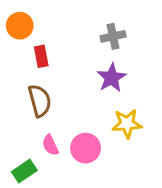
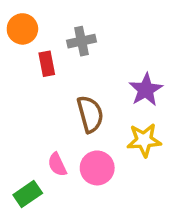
gray cross: (113, 36) -> (82, 41), moved
purple star: (112, 78) -> (146, 90), moved
brown semicircle: (40, 101) -> (90, 114), moved

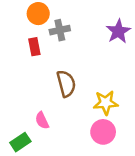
orange circle: (22, 29) -> (38, 14), moved
purple star: (146, 90) -> (118, 31), moved
pink circle: (97, 168) -> (103, 132), moved

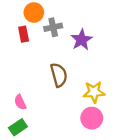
purple star: (118, 31) -> (82, 40), moved
red rectangle: (34, 47) -> (24, 34), moved
pink semicircle: (42, 120) -> (20, 102), moved

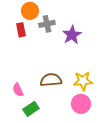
brown semicircle: (59, 75) -> (51, 80), moved, turned -80
green rectangle: (18, 127) -> (31, 109), moved

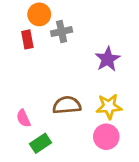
purple star: (72, 35) -> (108, 59), moved

